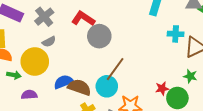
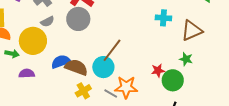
cyan cross: (176, 34) -> (163, 18), moved
gray circle: (99, 36) -> (78, 19), moved

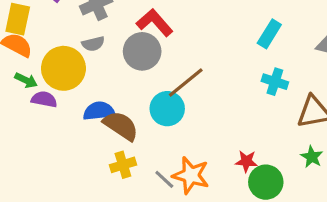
brown line: (112, 50) -> (186, 82), moved
green star: (186, 59) -> (312, 157), moved
cyan circle: (103, 67) -> (167, 109), moved
purple semicircle: (27, 73) -> (44, 99), moved

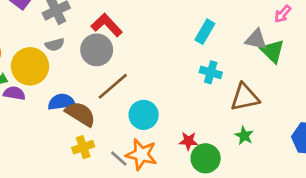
brown line: (186, 82) -> (113, 86), moved
cyan circle: (167, 109) -> (144, 115), moved

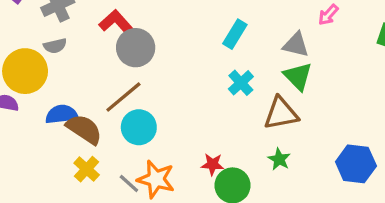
gray circle: (97, 50) -> (136, 48), moved
green triangle: (273, 51) -> (298, 76), moved
cyan cross: (211, 72) -> (241, 83), turned 30
cyan circle: (144, 115) -> (139, 127), moved
yellow cross: (83, 147) -> (87, 169), turned -30

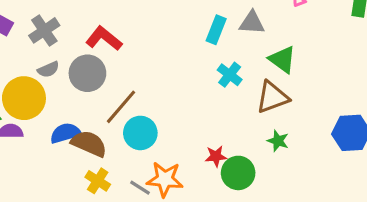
gray triangle: (296, 45) -> (252, 23), moved
gray circle: (136, 48) -> (87, 73), moved

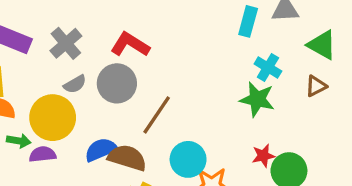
brown triangle: (272, 97) -> (316, 86), size x0.6
cyan circle: (140, 133) -> (188, 159), moved
green star: (278, 141) -> (257, 99), moved, size x1.5

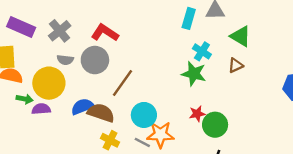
gray semicircle: (75, 84) -> (65, 60), turned 35

